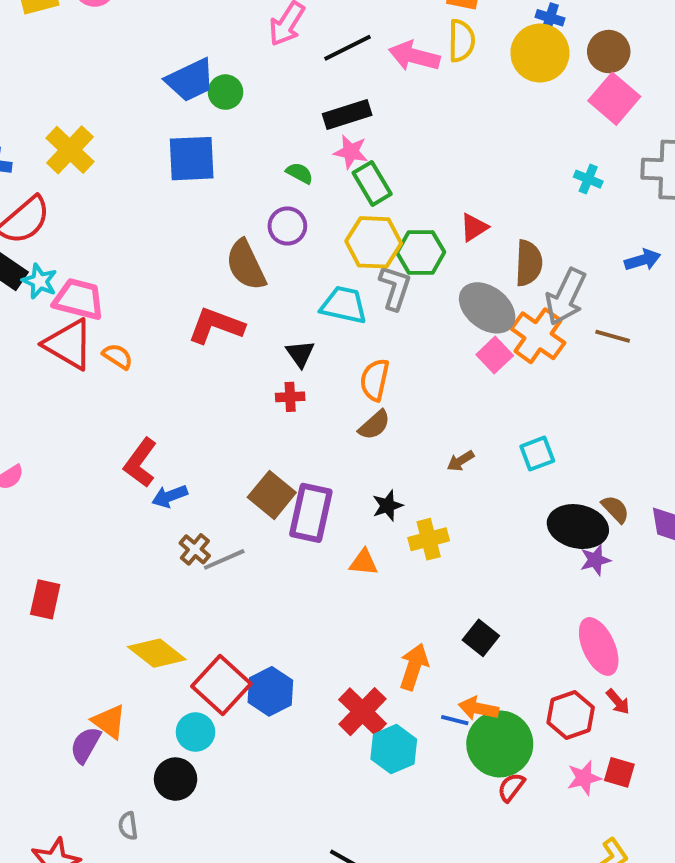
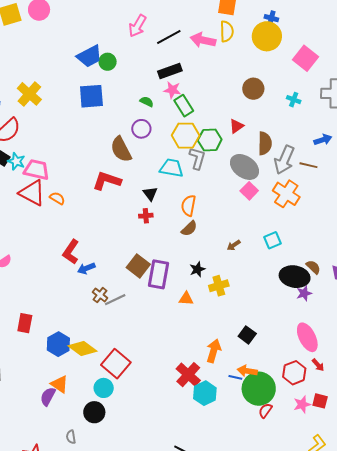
brown circle: (609, 52) -> (253, 89), moved
orange cross: (538, 336) -> (286, 194), moved
brown line: (613, 336) -> (308, 165), moved
blue hexagon: (270, 691) -> (58, 344), moved

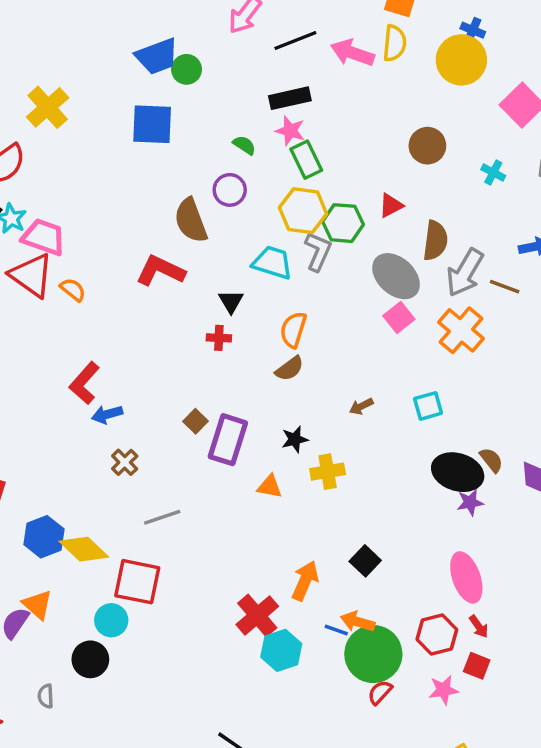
brown square: (138, 266) -> (195, 421), size x0.6
gray line: (115, 300) -> (162, 517), moved
red square: (116, 364) -> (137, 582), turned -36
red square: (320, 401) -> (477, 666), moved

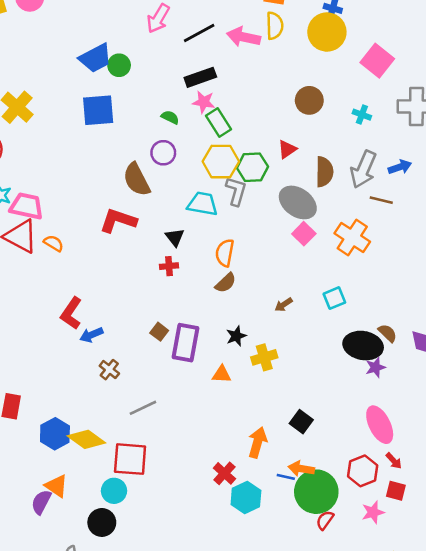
gray arrow: (465, 273) -> (363, 169), moved
red cross: (257, 615) -> (224, 473), size x0.7

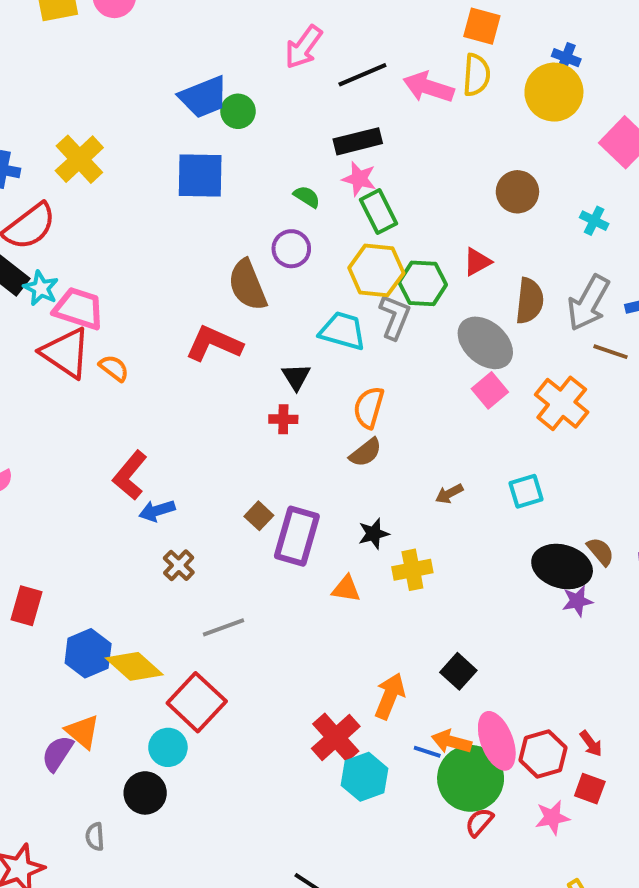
pink ellipse: (380, 425) -> (497, 741), moved
red square: (130, 459) -> (197, 702), turned 33
red cross: (224, 473) -> (336, 737), size x1.4

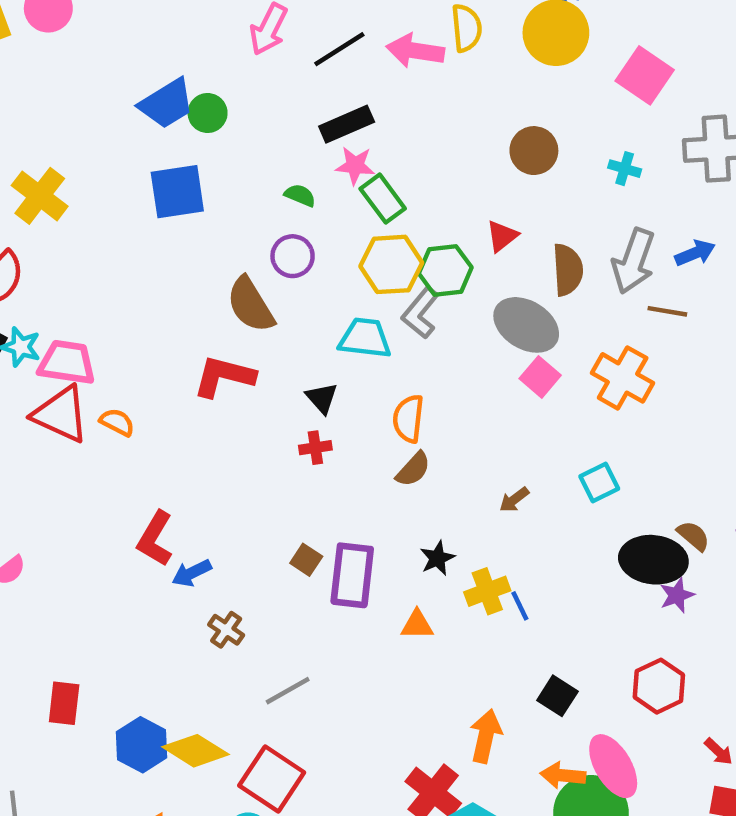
gray L-shape: (395, 317) -> (420, 313), turned -153
blue line: (427, 752) -> (520, 606), moved, turned 56
red hexagon: (543, 754) -> (659, 686), moved

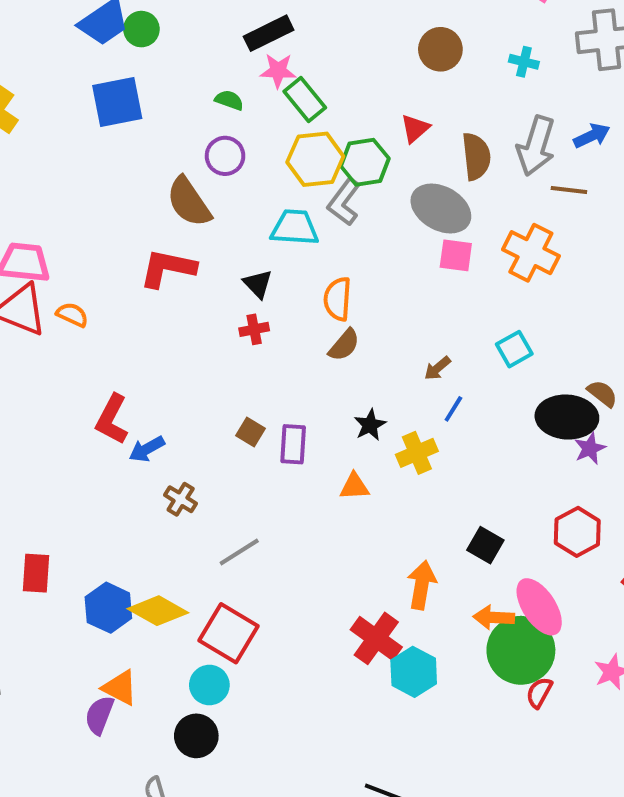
pink square: (540, 377) -> (456, 255), turned -30
purple rectangle: (352, 575) -> (293, 444), size x0.7
blue line: (520, 606) -> (453, 409), moved, turned 60

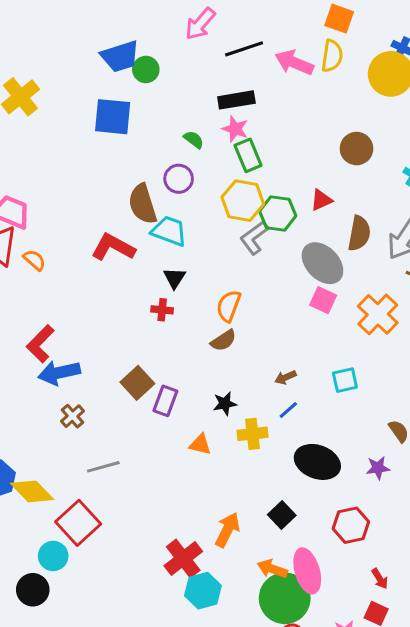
cyan trapezoid: (295, 228) -> (169, 231), moved
black ellipse: (567, 417) -> (317, 462), moved
brown square: (251, 432) -> (137, 383), size x1.5
blue arrow: (147, 449) -> (59, 373), size x1.5

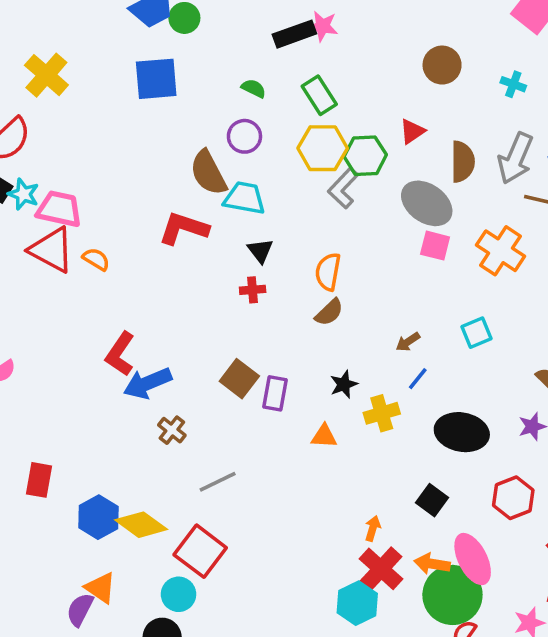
pink star: (235, 129) -> (322, 26), moved
orange arrow: (227, 530) -> (373, 528), size x0.6
red cross: (183, 559) -> (381, 569), moved

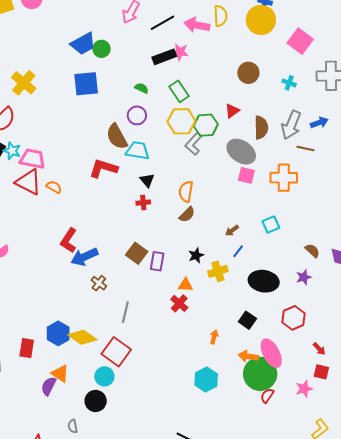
orange cross: (501, 251) -> (284, 178), turned -32
red rectangle: (39, 480) -> (27, 348), moved
gray line: (218, 482) -> (125, 312), turned -50
red cross: (381, 569) -> (179, 303), moved, size x0.7

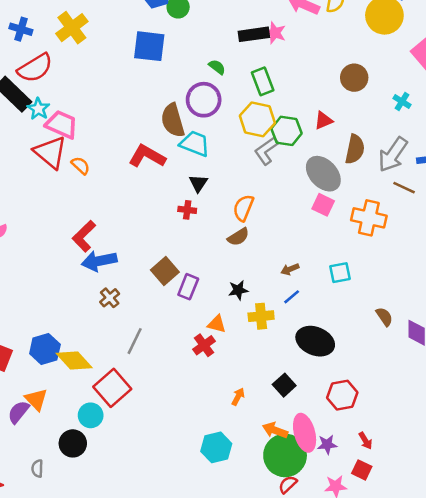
purple circle: (137, 115) -> (204, 100), size x1.4
purple star: (304, 277) -> (327, 444), moved

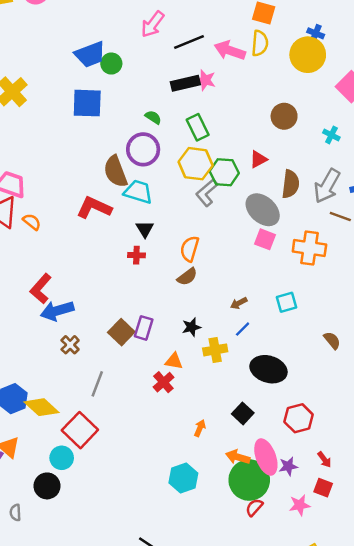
brown square: (165, 271) -> (121, 332), moved

